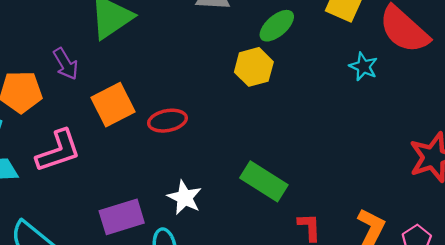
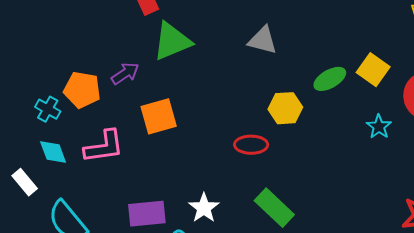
green ellipse: (277, 26) -> (330, 79), moved
purple arrow: (66, 64) -> (125, 73), turned -104
red ellipse: (167, 121) -> (251, 145), moved

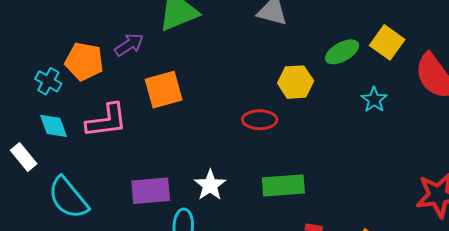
cyan star: (379, 127) -> (374, 100), moved
green rectangle: (274, 208) -> (283, 185), turned -48

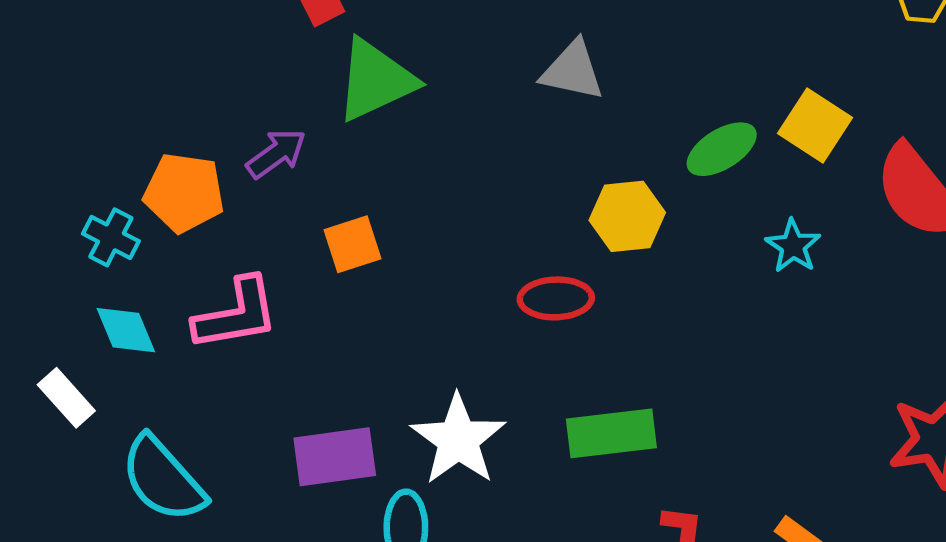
orange square: (164, 90) -> (353, 244), size x0.7
white star: (210, 185) -> (458, 440), size x1.4

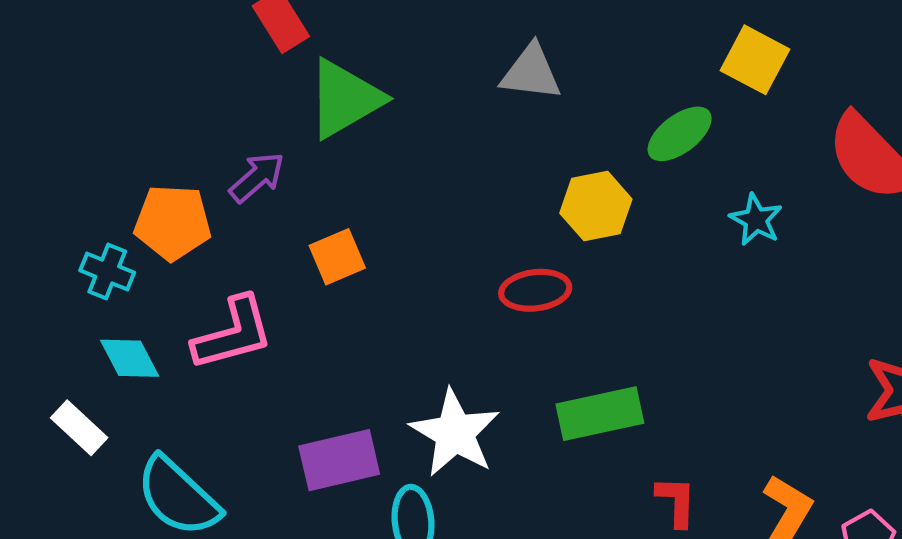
yellow square: (815, 125) -> (755, 60), moved

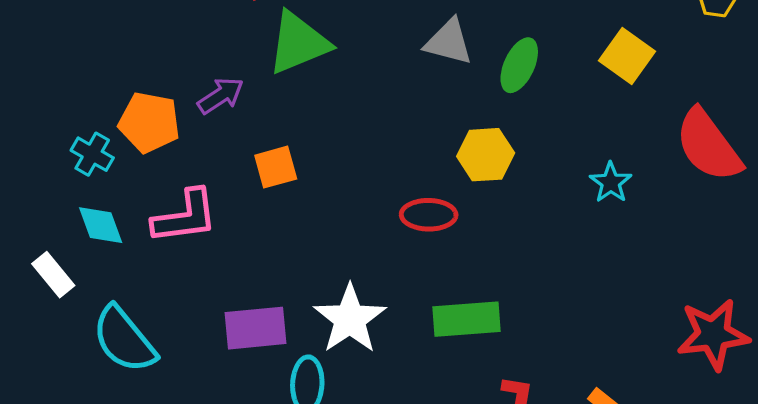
green ellipse: (680, 134) -> (519, 65), moved, turned -36

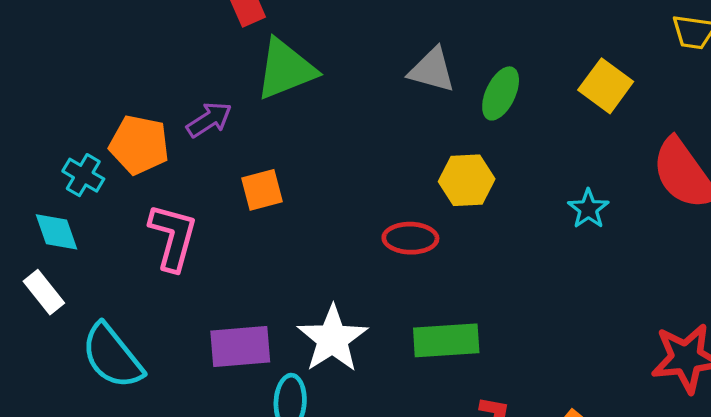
pink L-shape: (185, 217) -> (173, 237), turned -68
cyan diamond: (101, 225) -> (56, 232), moved

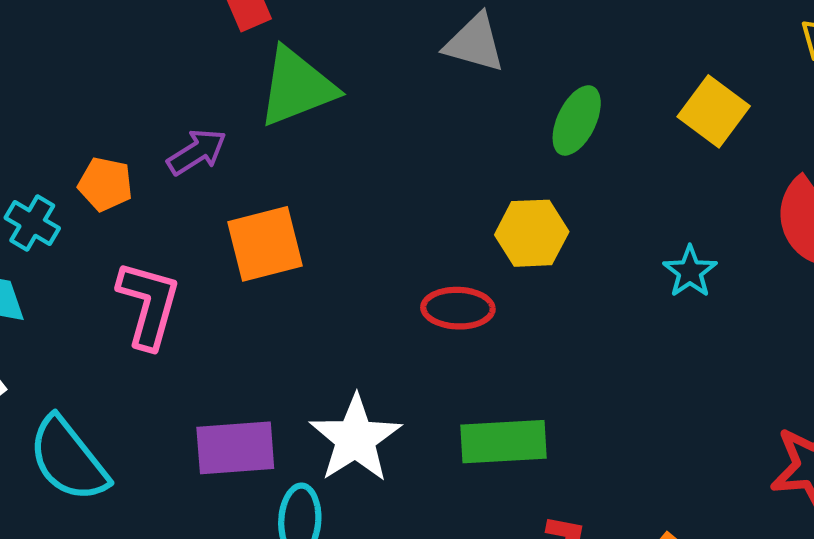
gray triangle: (432, 70) -> (475, 43), moved
orange pentagon: (139, 145) -> (105, 184), size x0.7
orange square: (262, 190) -> (265, 244), size x1.4

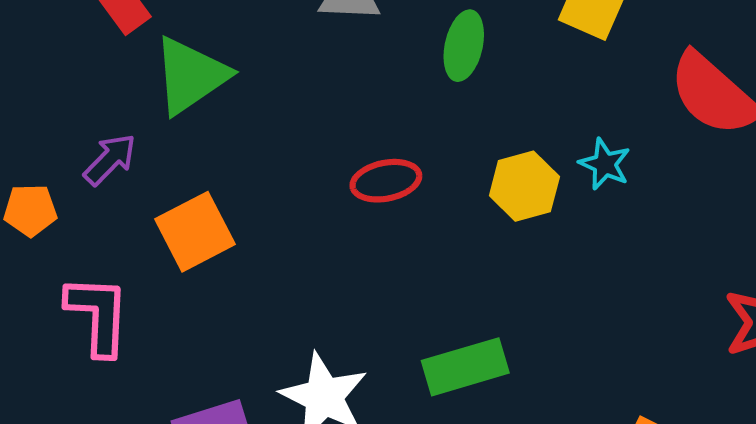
yellow hexagon: (532, 233) -> (524, 186), moved
red ellipse: (458, 308) -> (386, 181), moved

